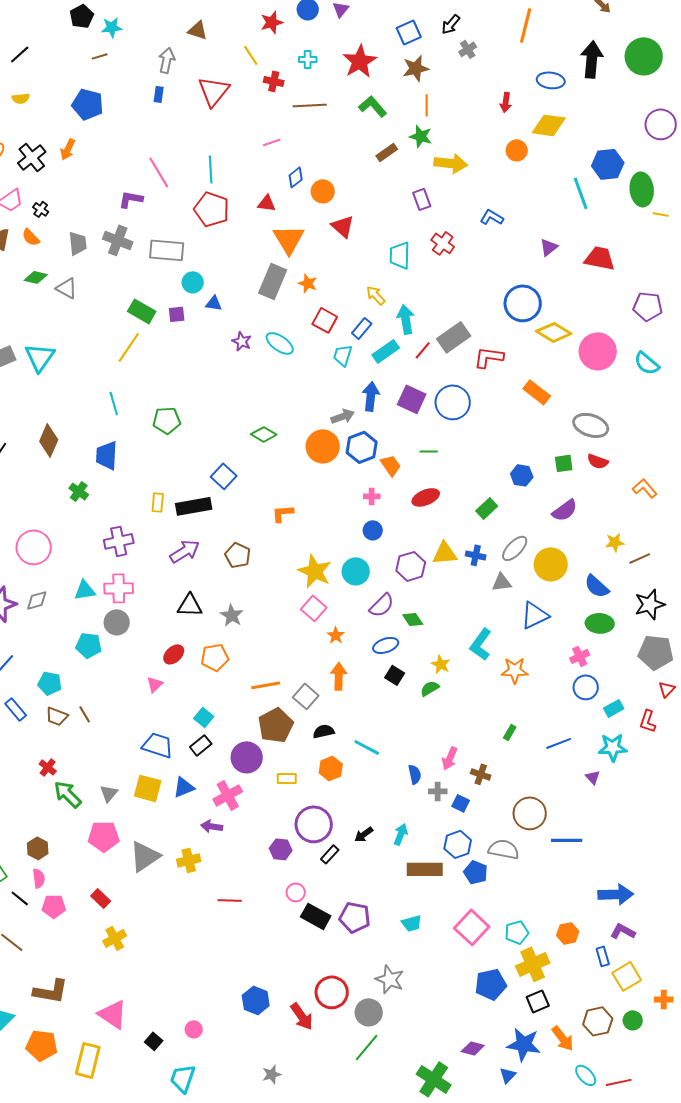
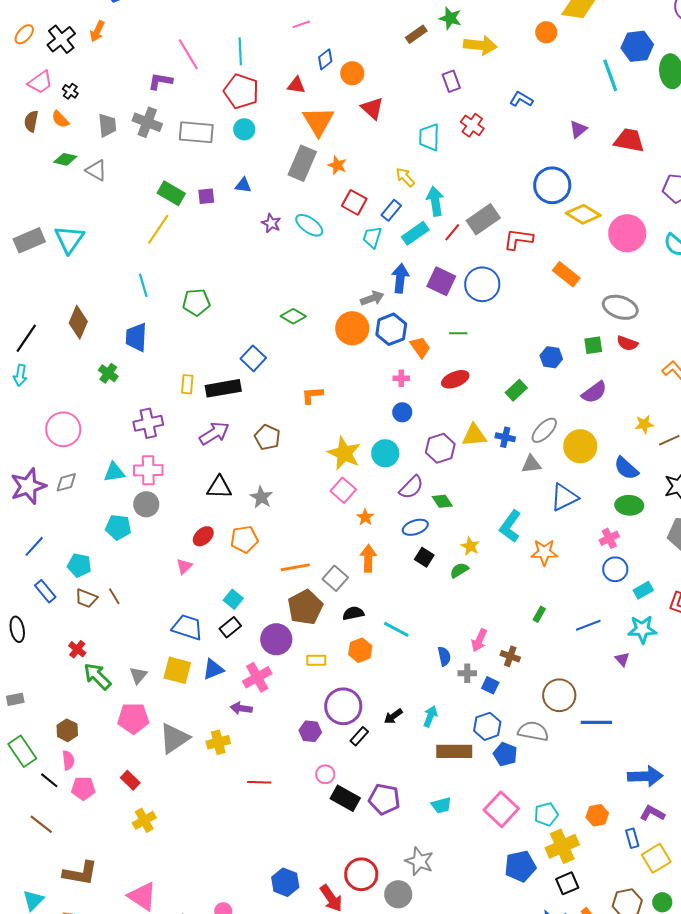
cyan circle: (193, 282) -> (244, 129), moved

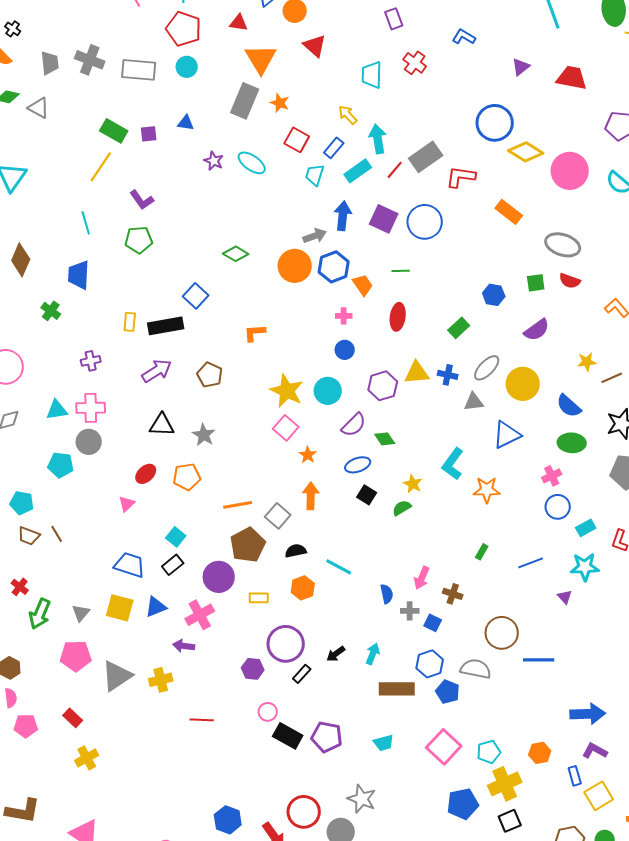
purple L-shape: (160, 81) -> (142, 200), moved, turned -135
red ellipse: (455, 379) -> (398, 317), turned -60
purple cross: (148, 423) -> (91, 361), size x0.7
green arrow: (97, 676) -> (40, 614), turned -112

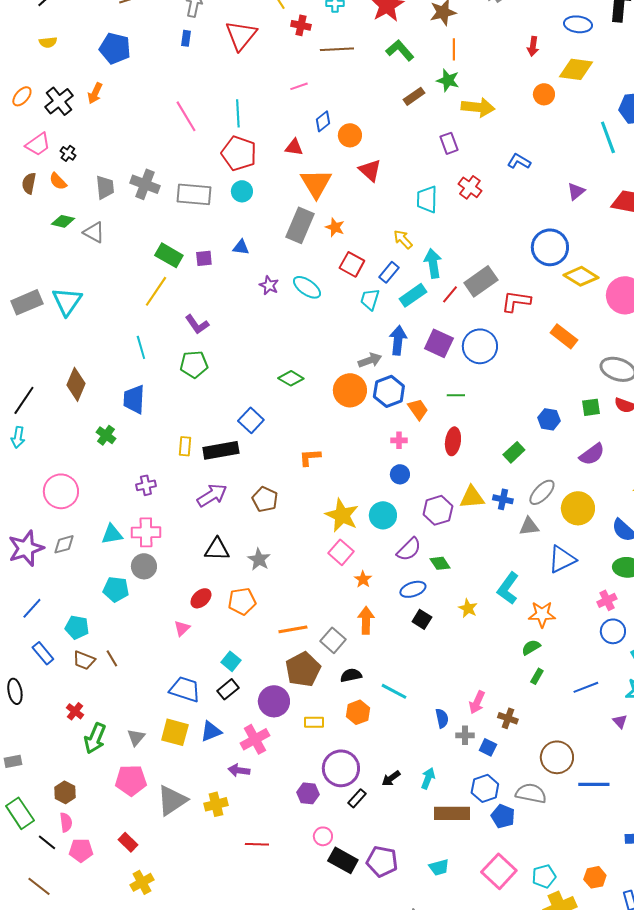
green semicircle: (402, 508) -> (531, 647), moved

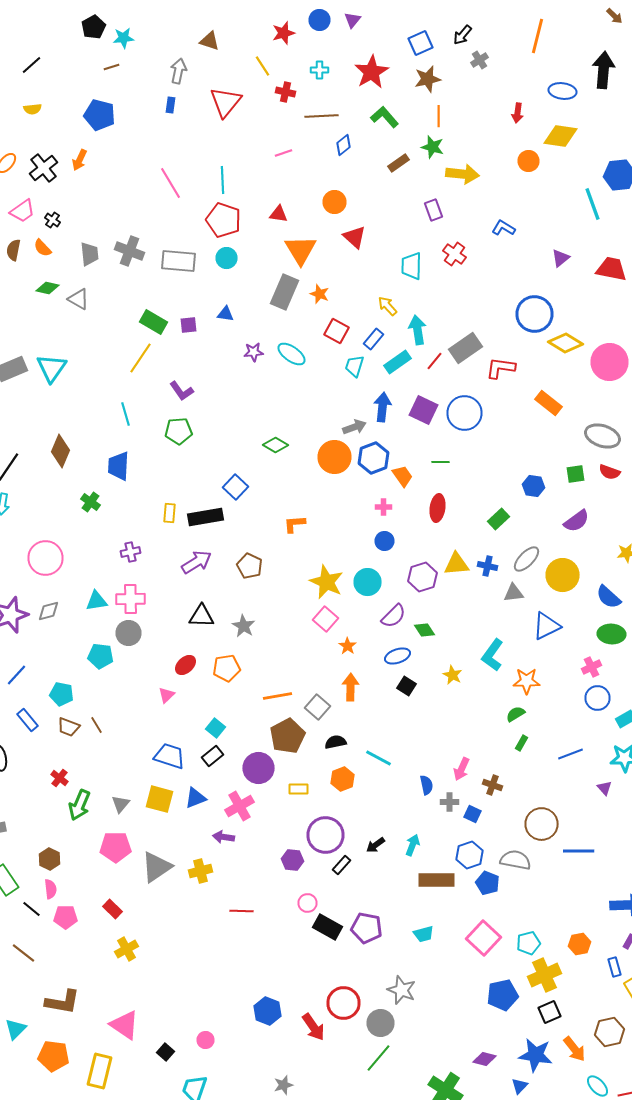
blue diamond: (323, 121) -> (344, 145), moved
purple star: (269, 285) -> (254, 352), turned -30

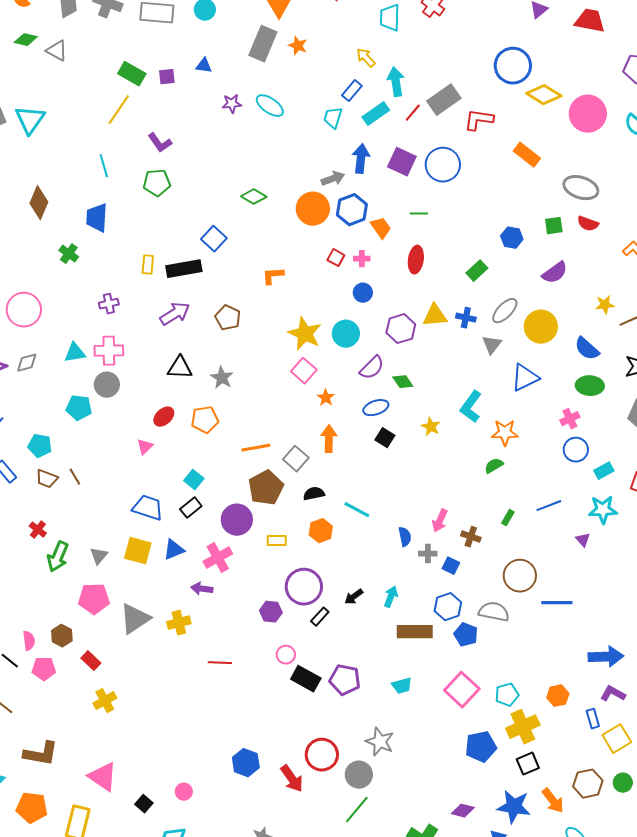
red square: (336, 331) -> (336, 258), moved, size x0.7
gray triangle: (514, 593) -> (492, 345), turned -45
green rectangle: (522, 743) -> (508, 518), moved
brown hexagon: (50, 859) -> (62, 636), moved

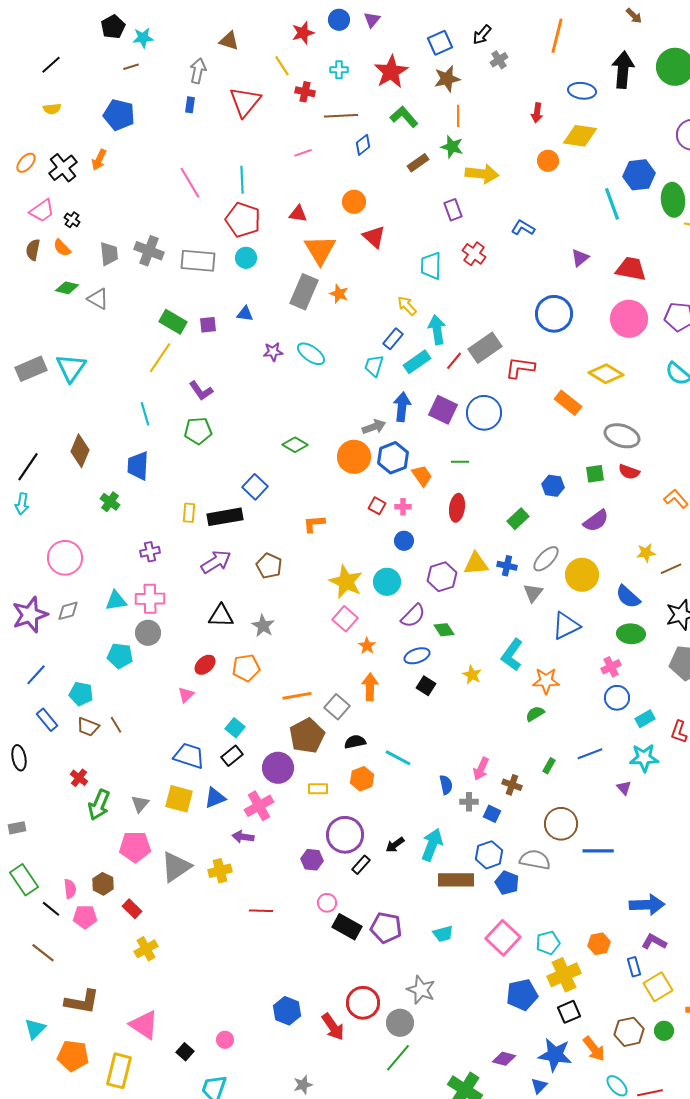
yellow diamond: (544, 95) -> (606, 374), moved
pink circle: (588, 114) -> (629, 319), moved
cyan arrow: (391, 597) -> (432, 845), size x1.5

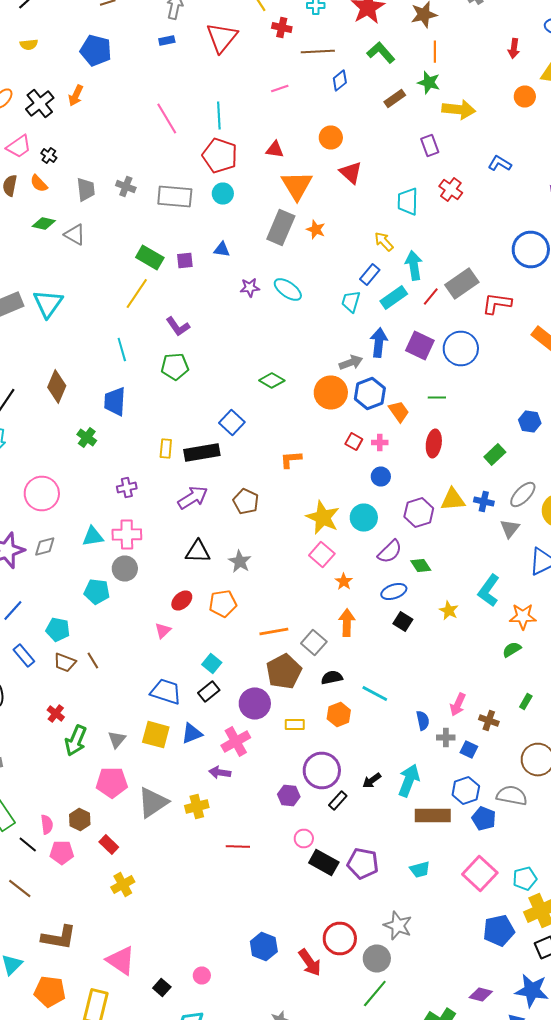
blue rectangle: (190, 105) -> (167, 40), turned 70
gray cross: (149, 251) -> (126, 186), size x0.7

